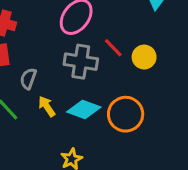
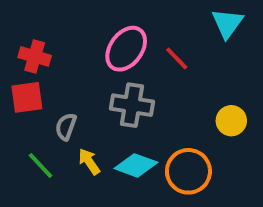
red line: (113, 48) -> (177, 58), moved
yellow circle: (144, 57) -> (231, 121), moved

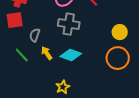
orange circle: (188, 171) -> (118, 58), moved

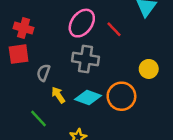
green line: (22, 55) -> (38, 119), moved
orange circle: (118, 58) -> (121, 96), moved

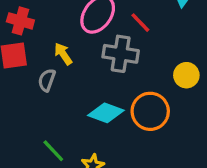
gray cross: (86, 59) -> (121, 54), moved
yellow arrow: (58, 95) -> (63, 54), moved
green line: (38, 119) -> (53, 151), moved

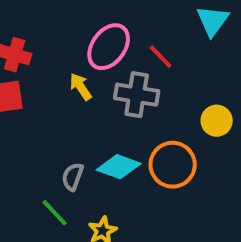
yellow arrow: (63, 54) -> (81, 87), moved
gray semicircle: (47, 80) -> (73, 177), moved

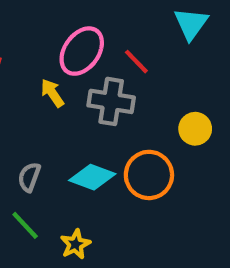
gray semicircle: (73, 177) -> (29, 177), moved

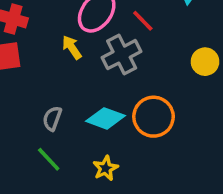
gray cross: (111, 101) -> (122, 55), turned -36
yellow circle: (195, 129) -> (205, 62), moved
yellow star: (75, 244) -> (106, 168), moved

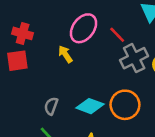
gray cross: (122, 55) -> (134, 58), moved

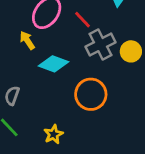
cyan diamond: (90, 106) -> (53, 64), moved

